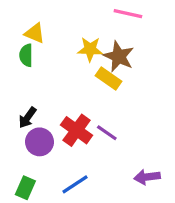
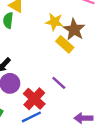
red cross: (77, 130) -> (34, 99), moved

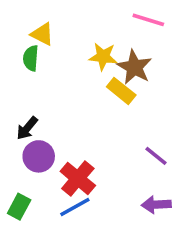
purple line: (59, 83) -> (156, 156), moved

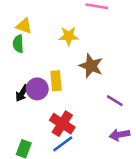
brown star: (134, 67) -> (91, 66), moved
yellow rectangle: (121, 91) -> (56, 81), moved, turned 54
purple circle: (39, 156) -> (37, 89), moved

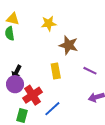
yellow rectangle: (56, 81) -> (56, 71), moved
purple circle: (37, 89) -> (15, 84), moved
red cross: (62, 124) -> (33, 95), moved, turned 30

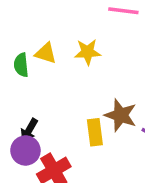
yellow triangle: (13, 19) -> (46, 53), moved
brown star: (69, 45) -> (121, 115), moved

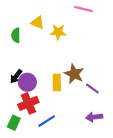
yellow triangle: (46, 53) -> (38, 23), moved
purple circle: (25, 150) -> (27, 82), moved

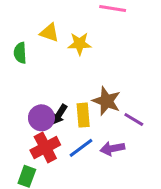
black arrow: (16, 76) -> (59, 114), moved
purple arrow: (94, 117) -> (112, 148), moved
blue line: (47, 121) -> (81, 148), moved

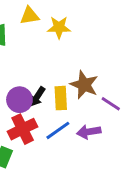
yellow triangle: (49, 33) -> (30, 16), turned -30

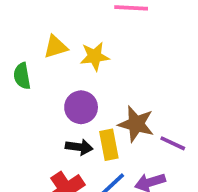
black arrow: (37, 97) -> (79, 147), turned -108
purple circle: (19, 100) -> (81, 107), moved

